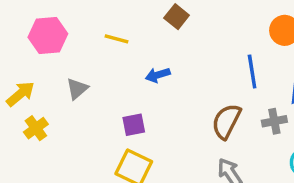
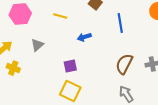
blue line: (252, 72) -> (120, 23), moved
yellow cross: (36, 128) -> (13, 68), turned -32

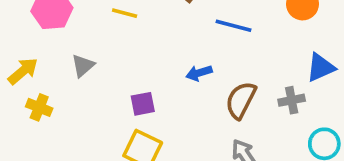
blue line: (120, 23) -> (233, 26), turned -66
blue arrow: (84, 37) -> (199, 73), moved

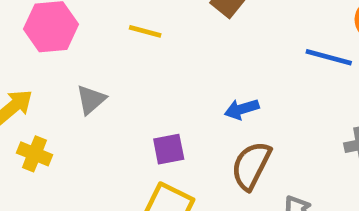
blue line: (233, 26) -> (329, 57), moved
brown semicircle: (241, 100) -> (251, 166), moved

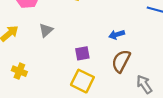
yellow cross: (34, 154) -> (19, 71), moved

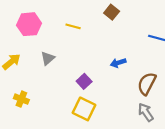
purple square: (82, 53) -> (84, 81), turned -32
brown semicircle: (121, 61) -> (147, 84), moved

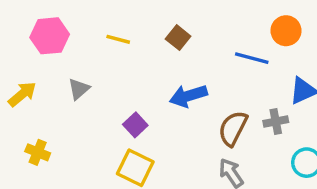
brown square: (112, 12) -> (178, 38), moved
blue arrow: (118, 63) -> (188, 96), size x1.5

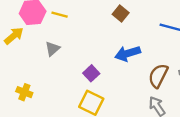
yellow line: (118, 39) -> (60, 15), moved
yellow arrow: (22, 94) -> (14, 36), moved

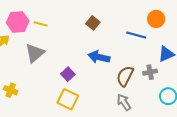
gray triangle: (53, 49) -> (35, 53), size x1.5
blue arrow: (128, 53) -> (99, 57), turned 30

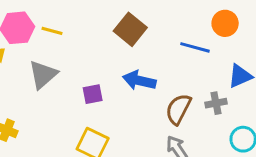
brown square: (93, 23) -> (130, 29), size x1.5
purple square: (68, 74) -> (93, 94), moved, turned 32

